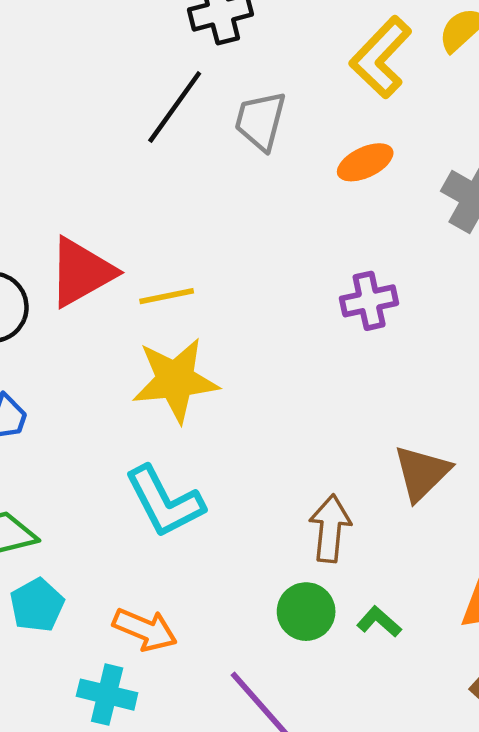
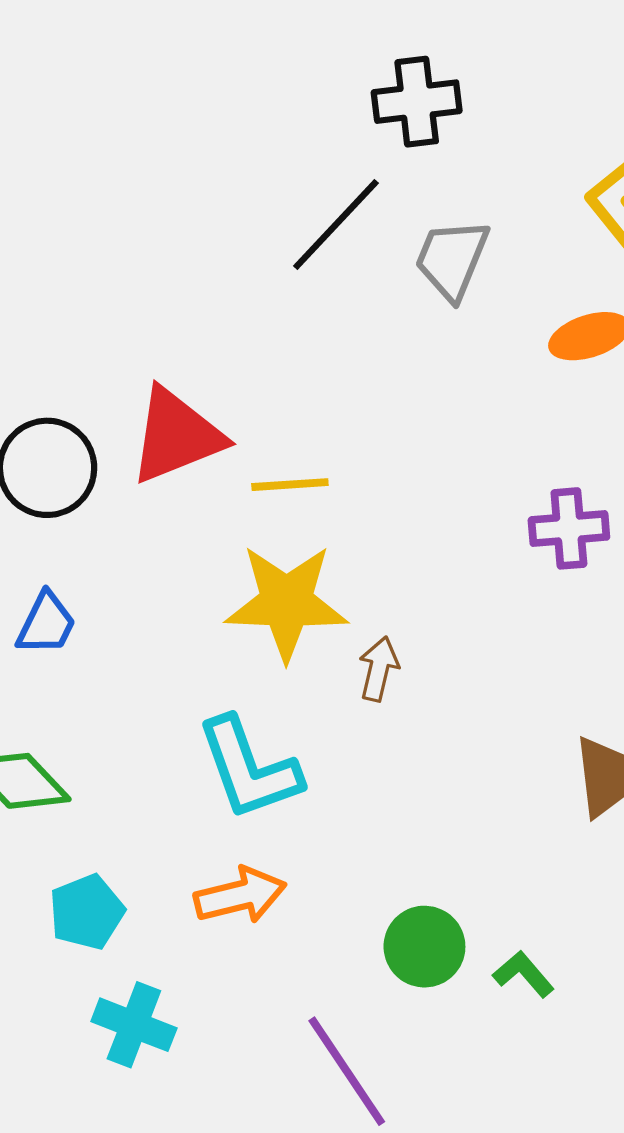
brown arrow: (330, 528) -> (379, 669), moved, size x0.7
cyan pentagon: (37, 605) -> (87, 912), moved
orange arrow: (145, 630) -> (240, 895), moved, turned -44

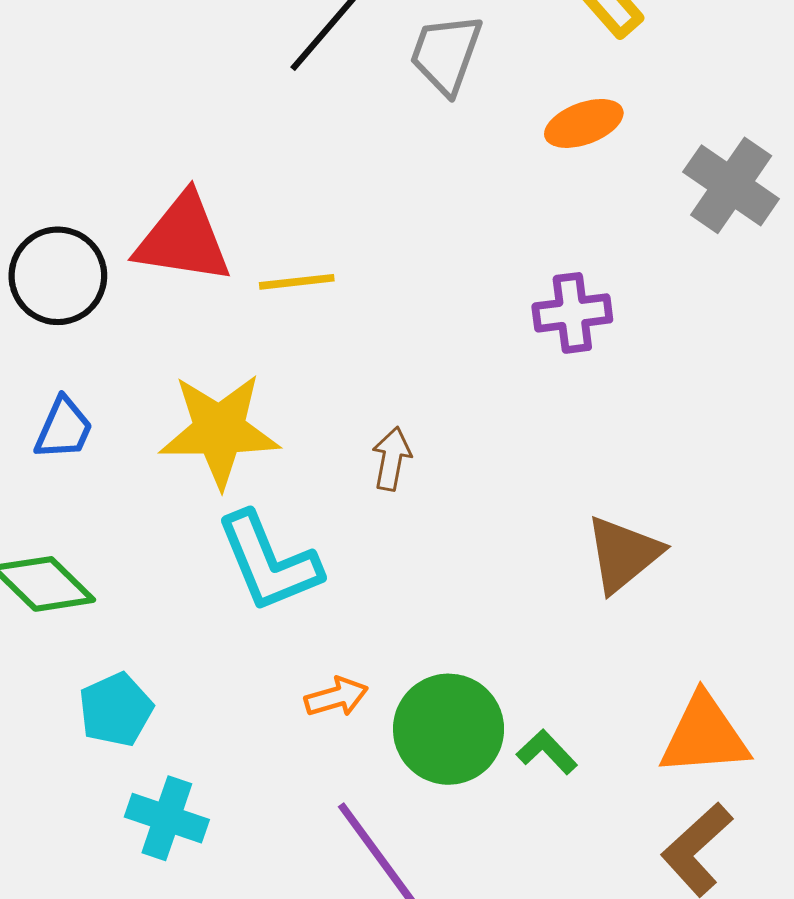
red triangle: (176, 436) -> (183, 239), turned 33
yellow star: (286, 602) -> (219, 430), moved
orange arrow: (240, 895) -> (336, 697), moved, size x0.7
green circle: (424, 947) -> (449, 729), size x1.4

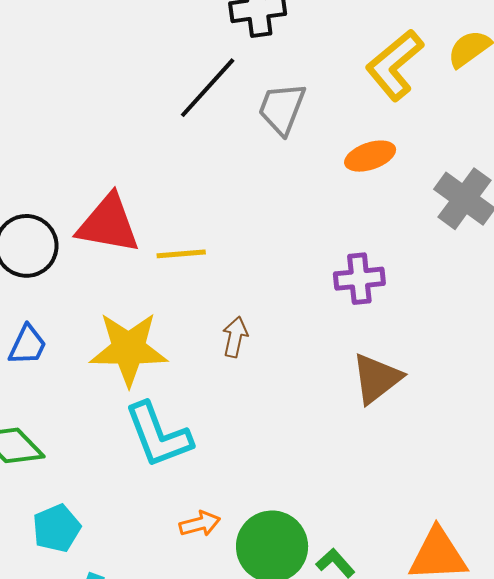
brown arrow: (392, 459) -> (235, 337), moved
brown triangle: (623, 554) -> (377, 378), moved

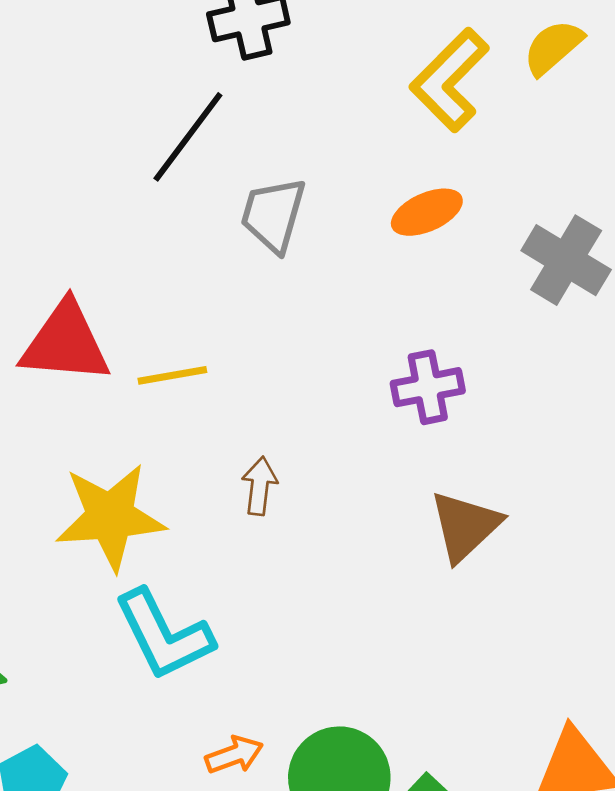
gray trapezoid: (282, 109) -> (273, 215), moved

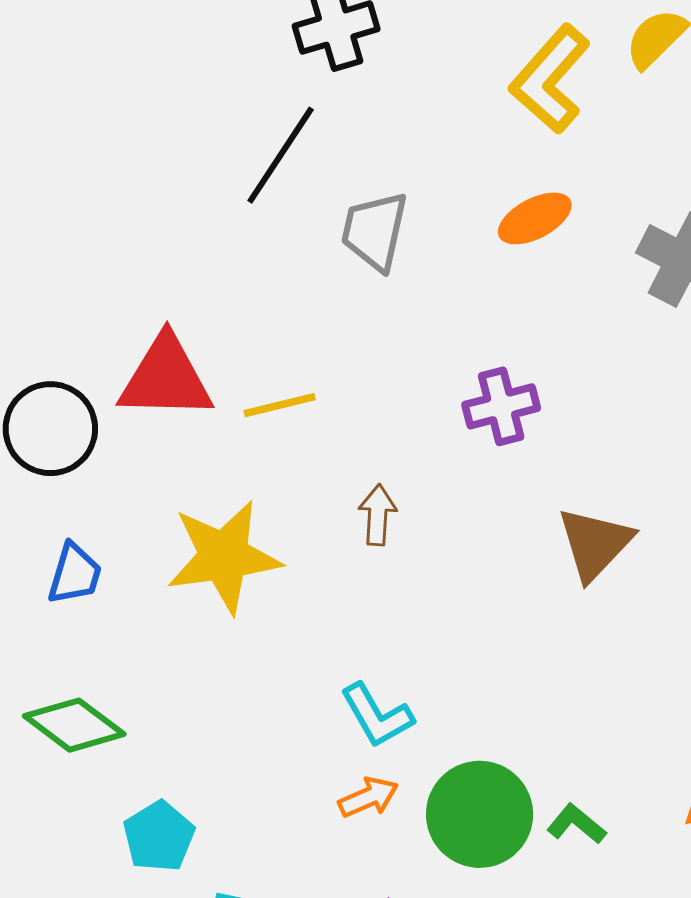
purple cross: (428, 387) -> (501, 406), moved
cyan L-shape: (164, 635) -> (377, 715), moved, size x0.7

